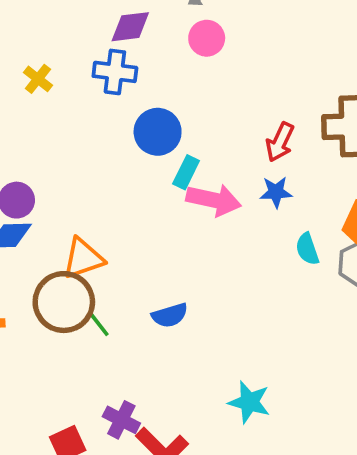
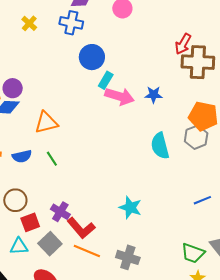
red arrow: (280, 142) -> (183, 44), moved
cyan semicircle: (307, 249) -> (160, 146), moved, size x1.5
brown circle: (64, 302) -> (15, 200), moved, size x0.7
blue semicircle: (170, 315) -> (22, 156), moved

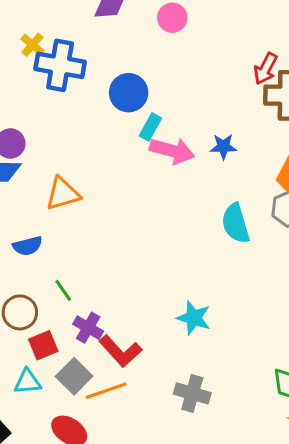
blue cross: (71, 23) -> (60, 65), moved, size x1.4
green line: (52, 159) -> (63, 290), moved
orange line: (87, 251) -> (106, 391), moved, turned -40

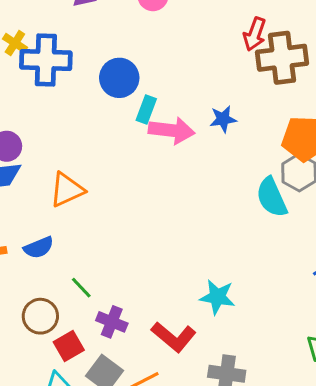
cyan semicircle: (236, 223) -> (272, 197), moved
red L-shape: (120, 351) -> (174, 337), moved

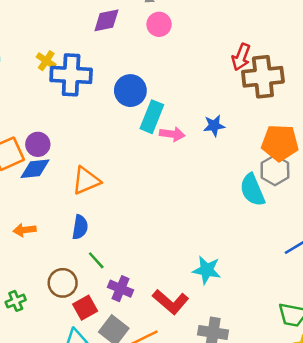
cyan rectangle: (146, 110) -> (152, 117), size x1.4
pink arrow: (172, 130) -> (172, 134), size x0.7
blue semicircle: (39, 248) -> (80, 227), moved, turned -60

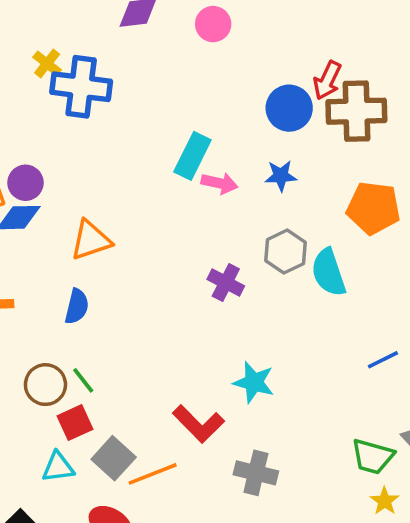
blue circle: (130, 91) -> (289, 108), moved
gray hexagon: (275, 170) -> (286, 252), moved
green line: (96, 260) -> (83, 380), moved
purple cross: (121, 289) -> (226, 283), moved

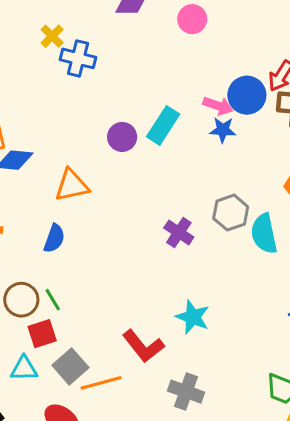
blue cross: (81, 87) -> (78, 58), size x0.7
blue star: (281, 176) -> (223, 130), moved
purple circle: (25, 183) -> (122, 137), moved
pink arrow: (220, 183) -> (218, 106), moved

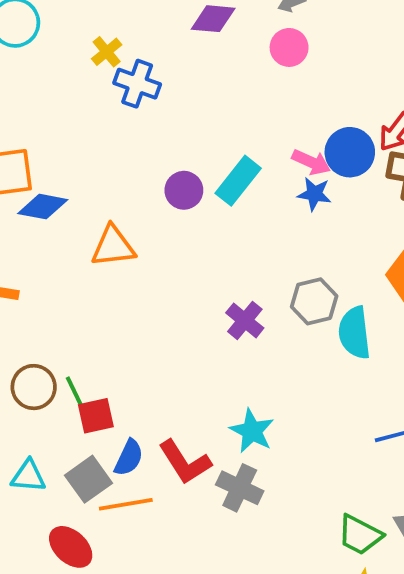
blue semicircle: (54, 238) -> (129, 458), moved
red square: (42, 334) -> (96, 416), moved
gray cross: (186, 392) -> (240, 488), moved

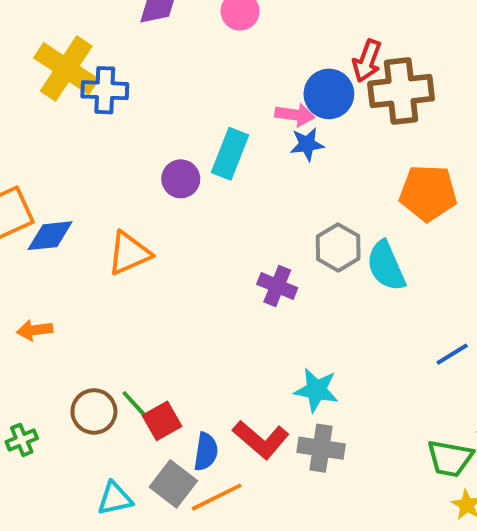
yellow cross: (107, 52) -> (66, 68), size x2.0

